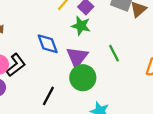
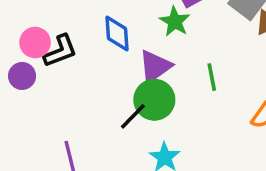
black line: (48, 96) -> (133, 116), moved

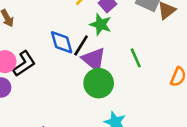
purple triangle: (155, 66) -> (94, 59), turned -32
black line: (133, 116) -> (81, 45), moved

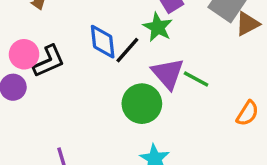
green line: (136, 58) -> (196, 79), turned -48
purple triangle: (94, 59) -> (168, 74), moved

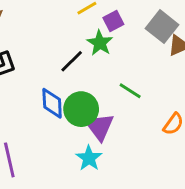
blue diamond: (103, 42) -> (52, 103), moved
purple triangle: (168, 74) -> (100, 127), moved

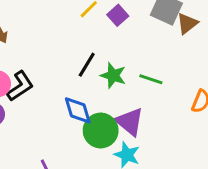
green star: (100, 43) -> (113, 76), moved
green circle: (81, 109) -> (101, 130), moved

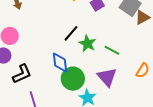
black L-shape: (20, 86) -> (22, 74), moved
purple triangle: (130, 122) -> (107, 77), moved

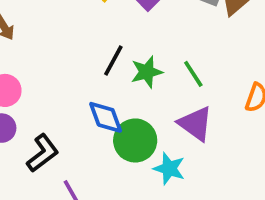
green star: (87, 44) -> (147, 72), turned -30
green line: (112, 50) -> (193, 74), turned 42

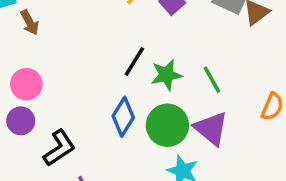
blue diamond: (106, 117) -> (123, 117), turned 48
green circle: (135, 140) -> (167, 125), moved

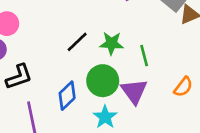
black line: (134, 62) -> (77, 42), moved
blue diamond: (123, 117) -> (67, 96), moved

